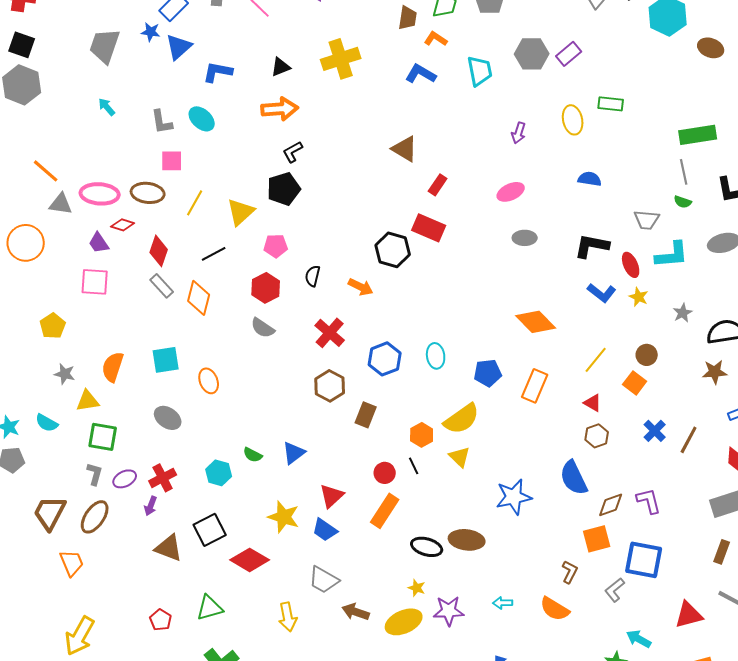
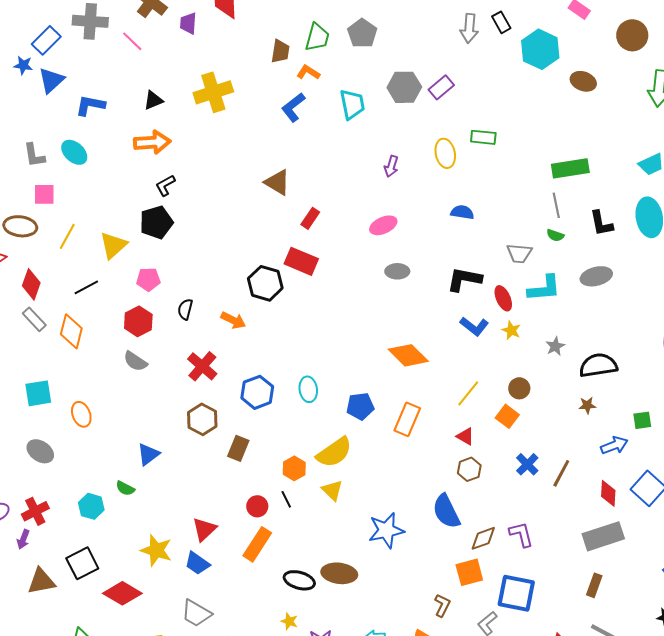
blue L-shape: (421, 74) -> (293, 107), turned -68
brown star: (715, 372) -> (587, 405), size x0.7
blue triangle: (294, 453) -> (148, 454), moved
brown triangle: (169, 548) -> (41, 581), turned -32

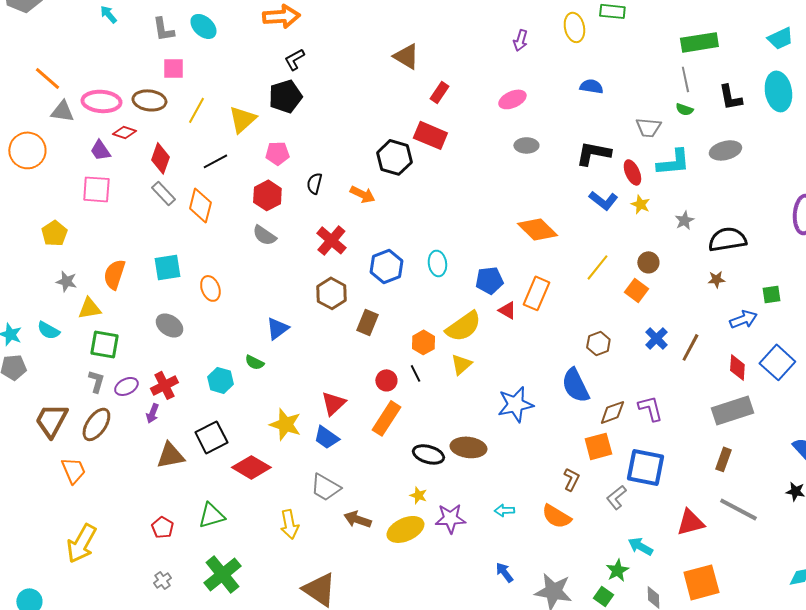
red triangle: (465, 436) -> (507, 310), moved
yellow triangle: (332, 490) -> (461, 364), turned 35

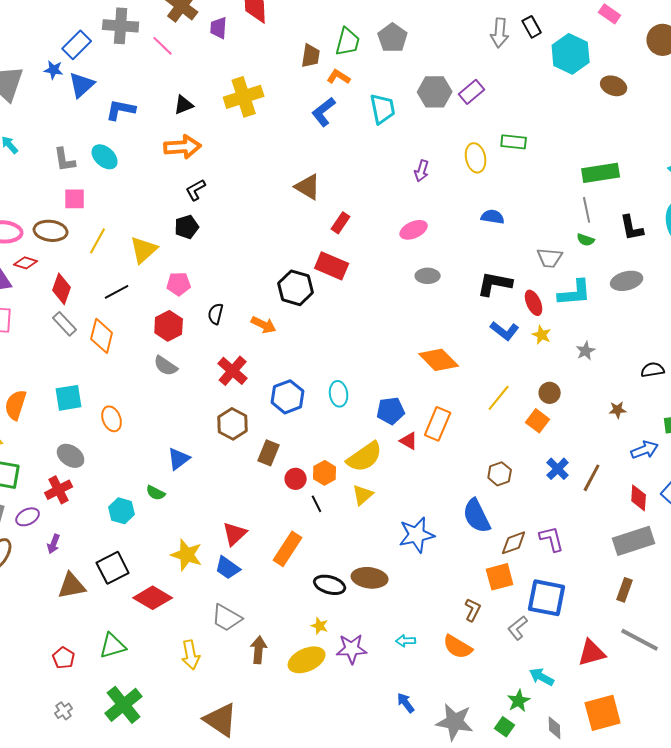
black pentagon: (285, 96) -> (187, 227), size x0.7
black semicircle: (727, 239) -> (653, 370), moved, size x0.6
red circle: (386, 380) -> (296, 479), moved
red cross: (164, 385) -> (59, 490), moved
brown arrow: (357, 519) -> (259, 650), turned 76

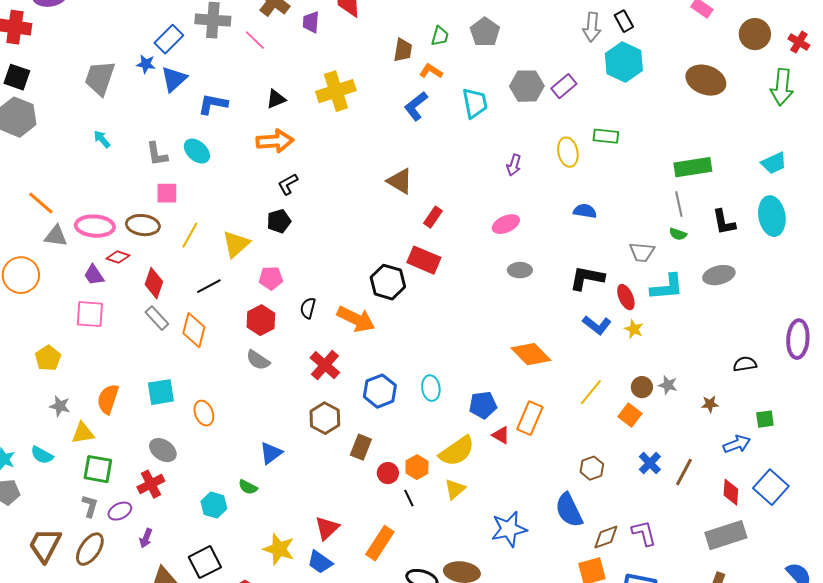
green trapezoid: (348, 42) -> (440, 36), size x0.7
cyan hexagon: (571, 54) -> (624, 62), moved
brown ellipse: (614, 86) -> (706, 80), size x1.5
orange arrow: (264, 325) -> (356, 319), size x1.5
gray star: (586, 351) -> (668, 385), moved, turned -30

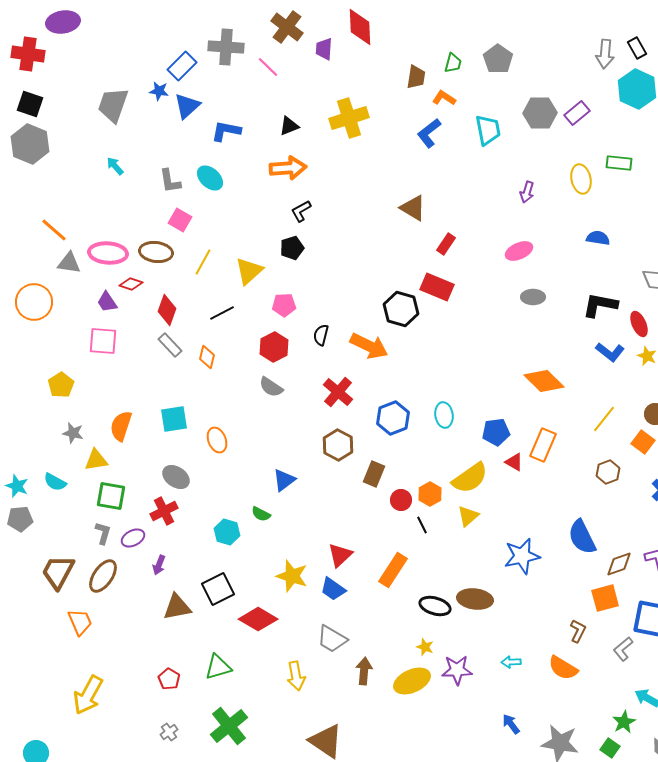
pink square: (167, 193) -> (180, 220), turned 30
orange diamond: (194, 330) -> (207, 357), size x0.7
brown hexagon: (592, 468) -> (608, 472), moved

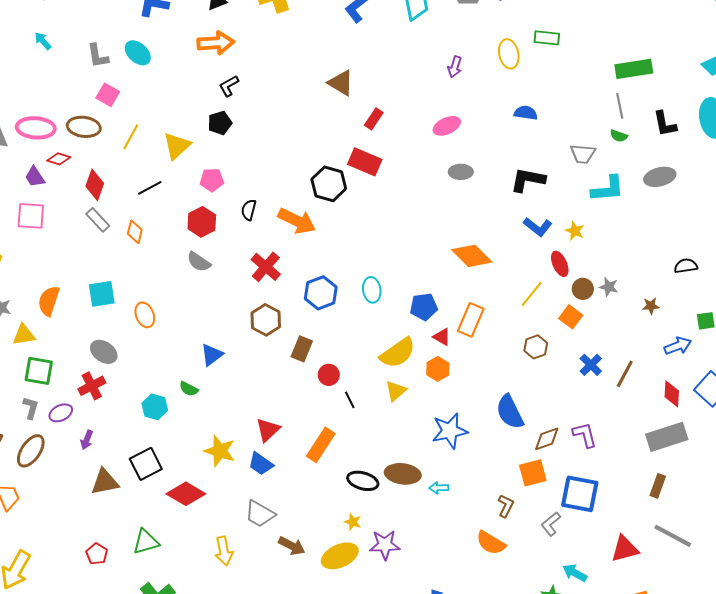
red ellipse: (639, 324) -> (560, 264), moved
orange hexagon: (430, 494) -> (438, 369), moved
cyan arrow: (511, 662) -> (439, 488), moved
brown arrow: (364, 671) -> (292, 546), turned 112

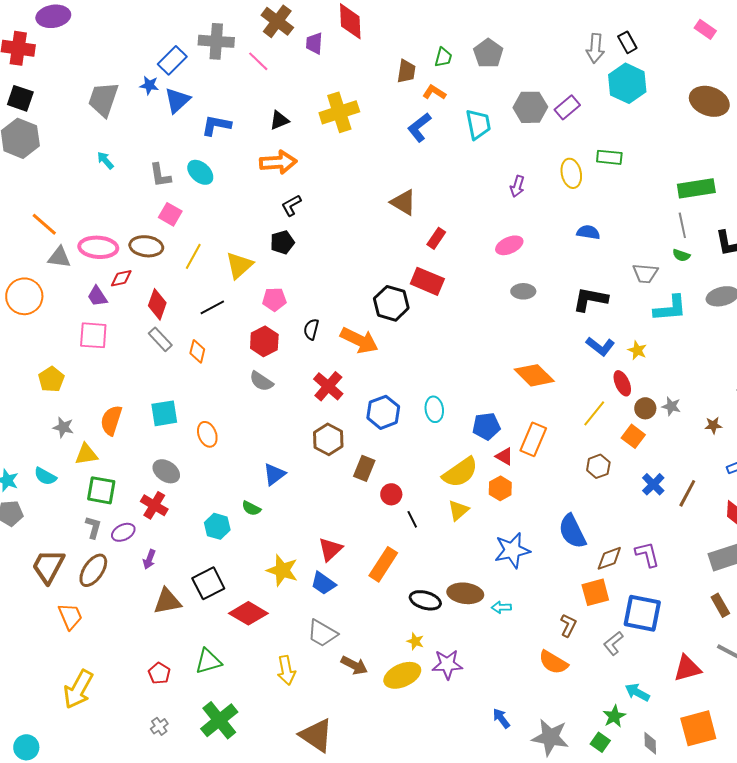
red diamond: (59, 159) -> (121, 278), turned -30
red cross: (92, 386) -> (154, 505), turned -32
brown rectangle: (658, 486) -> (720, 605), turned -50

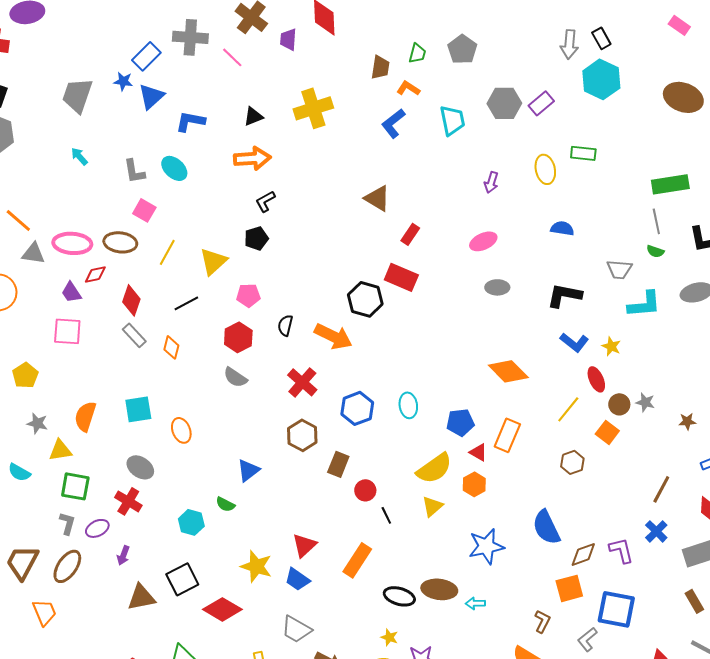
blue cross: (653, 484) -> (656, 531), moved

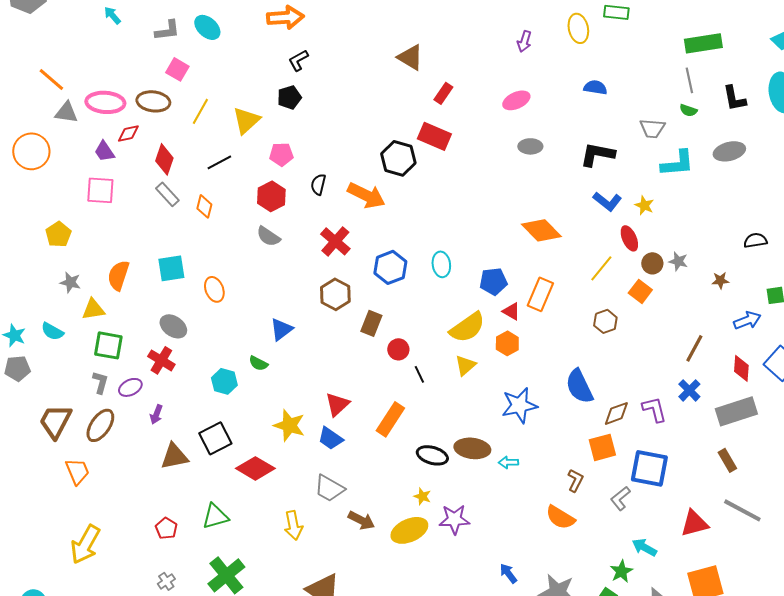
gray L-shape: (134, 171) -> (167, 30), turned -88

